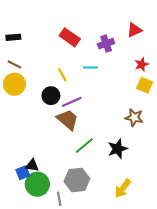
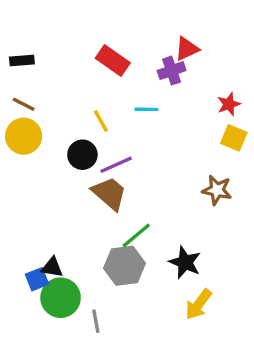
red triangle: (134, 30) -> (187, 49), moved
black star: (118, 149) -> (185, 262), moved, turned -30
gray hexagon: (77, 180) -> (124, 266), moved

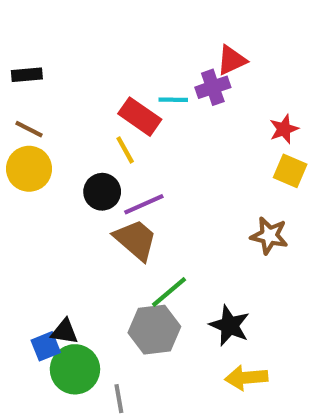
red rectangle: (113, 60) -> (140, 117), moved
cyan line: (146, 109) -> (173, 100), moved
yellow arrow: (198, 304) -> (246, 378), turned 48

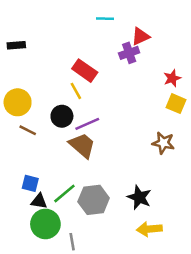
cyan line: (173, 100) -> (105, 19), moved
brown line: (29, 129) -> (28, 130), moved
green line: (169, 292) -> (64, 194), moved
blue square: (46, 346) -> (30, 183), moved, turned 36

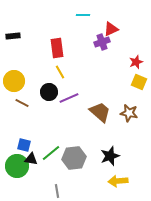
red rectangle: (85, 71) -> (57, 48), moved, turned 48
brown trapezoid: (82, 145) -> (100, 112), moved
black star: (139, 197) -> (110, 156), turned 30
green circle: (45, 224) -> (17, 166), moved

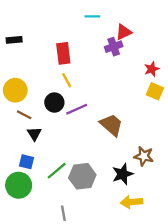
brown star: (129, 113) -> (144, 156), moved
black triangle: (31, 159) -> (34, 134), moved, turned 48

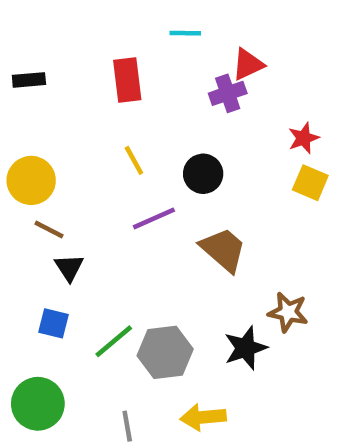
red rectangle: (63, 53) -> (127, 80), moved
black circle: (54, 102) -> (203, 174), moved
green circle: (19, 185) -> (38, 404), moved
yellow arrow: (132, 202) -> (203, 417), moved

